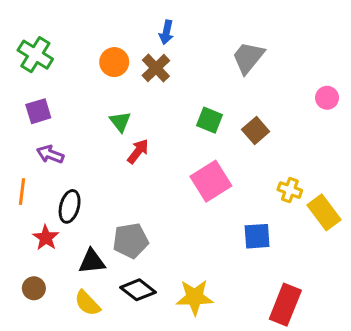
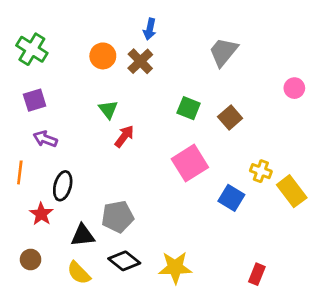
blue square: (257, 236) -> (231, 198), moved, turned 35
red rectangle: (285, 305) -> (257, 274), size x0.6

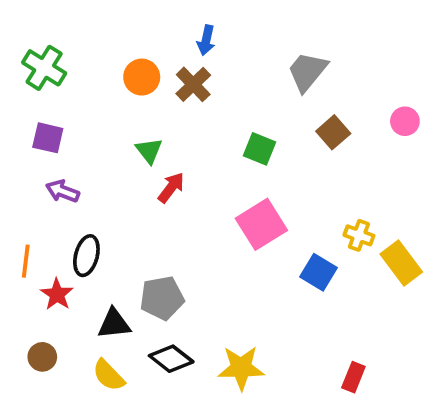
purple square: (35, 100) -> (48, 138), turned 30
brown square: (230, 118) -> (333, 132), moved
orange line: (20, 172) -> (26, 261), moved

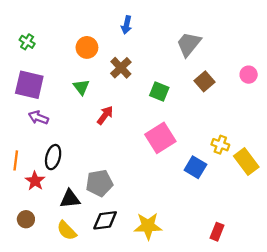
green cross: (44, 68) -> (27, 42), size x0.6
brown cross: (193, 84) -> (121, 68), moved
purple square: (48, 138) -> (29, 85), size x1.5
green triangle: (149, 151) -> (81, 87), moved
black diamond: (171, 359) -> (105, 220), turned -45

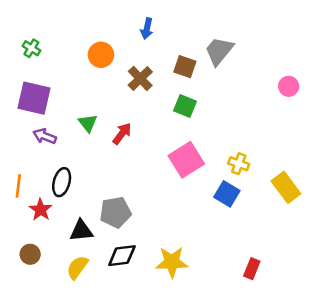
brown square: (204, 81) -> (185, 67), moved, turned -30
green triangle: (81, 87) -> (88, 123), moved
yellow cross: (220, 145) -> (239, 164), moved
yellow semicircle: (67, 231) -> (77, 267), turned 80

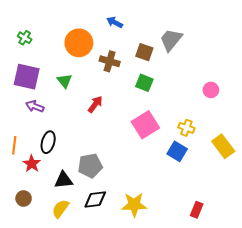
blue arrow: (147, 29) -> (115, 22), turned 105
orange circle: (101, 55) -> (79, 43), size x1.4
brown cross: (140, 78) -> (110, 61), turned -30
pink circle: (289, 86) -> (211, 90), moved
green triangle: (88, 123) -> (65, 81), moved

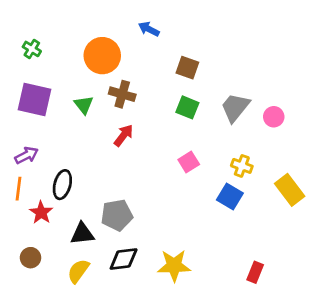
gray trapezoid: (171, 40) -> (235, 107), moved
brown cross: (110, 61) -> (122, 94), moved
purple arrow: (35, 106) -> (26, 155), moved, turned 132
pink square: (145, 125) -> (189, 162), size x0.6

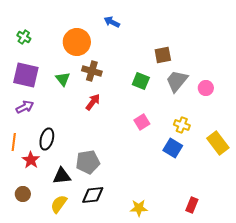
brown square: (187, 68) -> (163, 55), moved, turned -30
purple arrow: (26, 155) -> (25, 107), moved
yellow star: (174, 266) -> (139, 208), moved, size x0.7

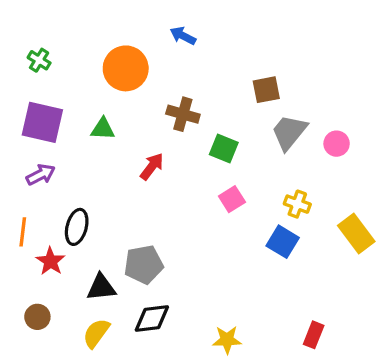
brown cross: (92, 71) -> (183, 114), moved
green triangle: (63, 79) -> (103, 129), turned -49
green square: (141, 81) -> (224, 148), moved

